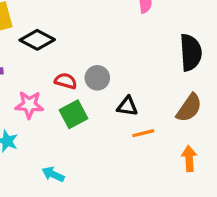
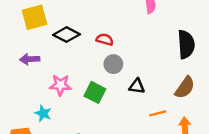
red semicircle: (66, 81) -> (105, 39), moved
green square: (74, 114) -> (95, 92), turned -35
orange line: (143, 133) -> (158, 113), moved

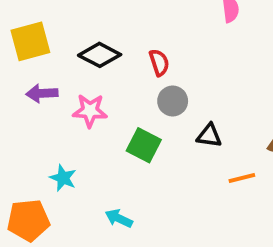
yellow square: (35, 17) -> (30, 41), moved
red semicircle: (105, 39) -> (159, 63), turned 56
pink star: (60, 85) -> (90, 111), moved

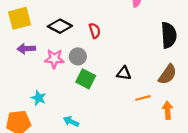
gray circle: (173, 101) -> (78, 56), moved

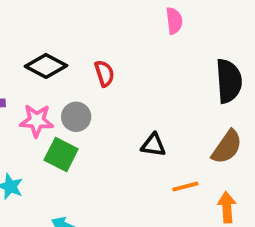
green square: (86, 79) -> (61, 154), moved

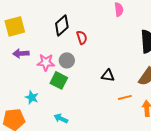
black diamond: (46, 66) -> (62, 25), moved, turned -70

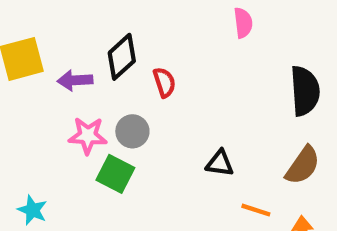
purple arrow: (21, 53) -> (75, 80), moved
cyan star: (32, 97) -> (32, 210), moved
orange line: (125, 97) -> (256, 210), turned 32

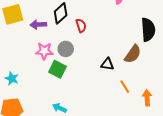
brown semicircle: (303, 165) -> (133, 54), moved
cyan star: (32, 210) -> (12, 78), moved
orange line: (256, 210) -> (125, 87), turned 40

